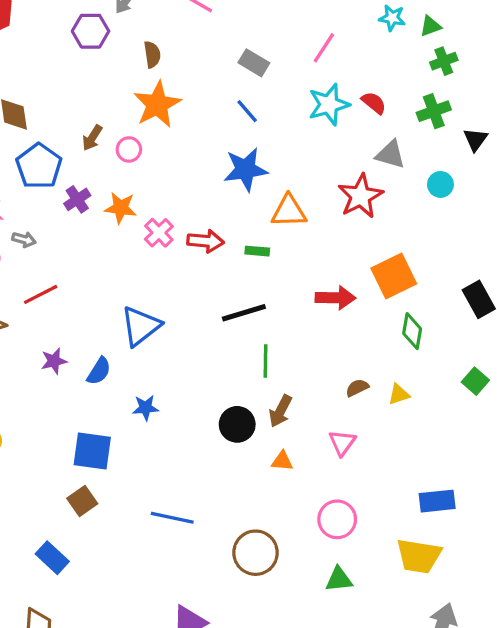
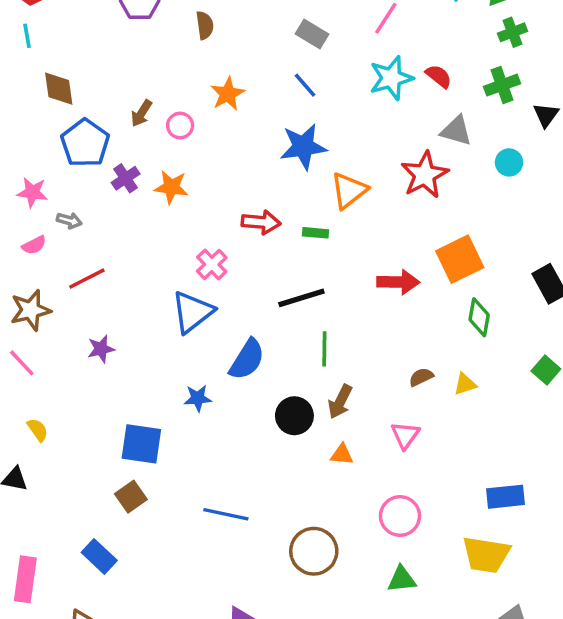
orange star: (157, 104) -> (228, 94), moved, size x0.7
orange triangle: (289, 211) -> (349, 191), turned -36
pink cross: (159, 233) -> (212, 264), moved
blue semicircle: (99, 371) -> (247, 359), moved, size x1.4

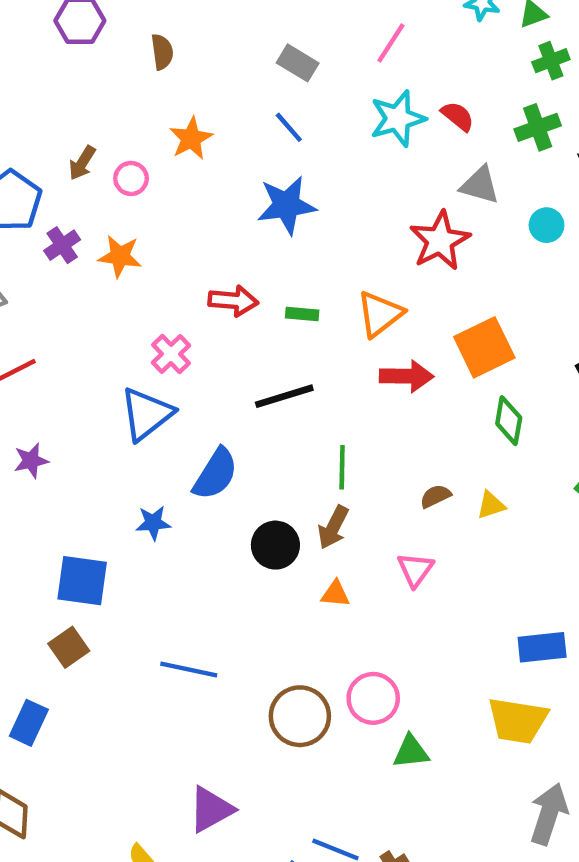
orange triangle: (349, 191) -> (380, 314), moved
green line: (324, 349) -> (342, 467), moved
pink circle: (400, 516) -> (373, 698), moved
blue rectangle: (99, 556) -> (29, 723), turned 72

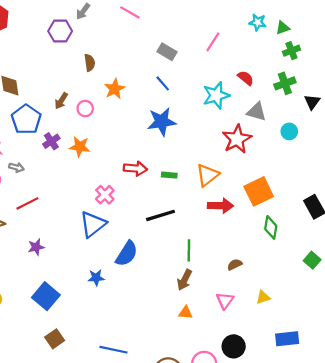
brown semicircle: (162, 52) -> (90, 63), moved
cyan star: (398, 118) -> (216, 95), moved
yellow triangle: (491, 505) -> (263, 297), moved
black circle: (275, 545) -> (234, 346), moved
blue square: (82, 581) -> (46, 296), moved, turned 32

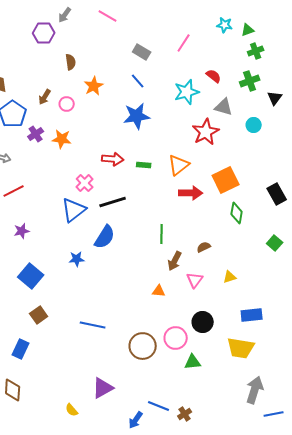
black line: (160, 215) -> (113, 202), moved
brown arrow: (185, 280) -> (175, 261), moved

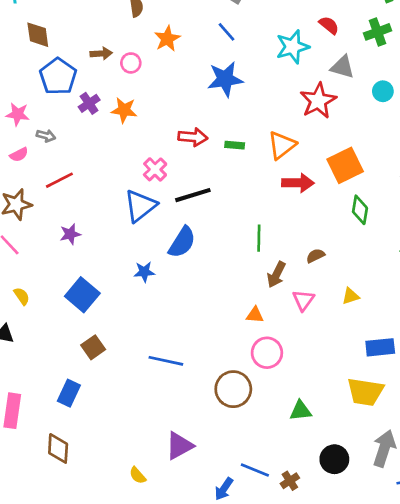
brown arrow: (45, 97) -> (101, 54), turned -126
black circle: (203, 322) -> (334, 459), moved
pink circle: (176, 338) -> (267, 353), moved

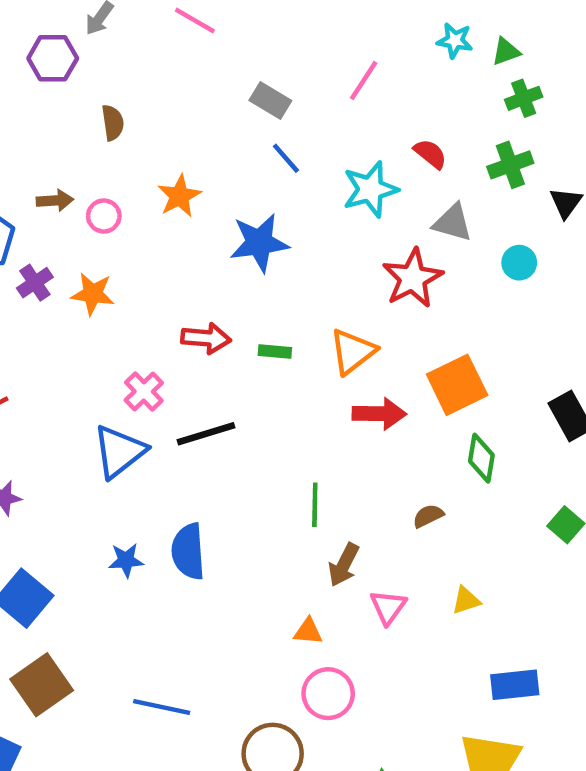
blue line: (227, 32) -> (286, 158), moved
orange star: (167, 39) -> (179, 196), moved
blue semicircle: (182, 242) -> (188, 551), moved, turned 144
brown semicircle: (315, 256) -> (428, 516), moved
brown square: (93, 347) -> (42, 685), size x1.5

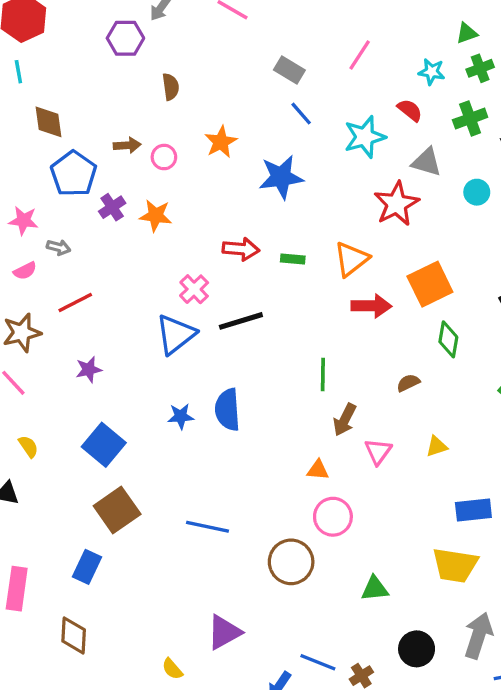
cyan star: (455, 41) -> (432, 72), moved

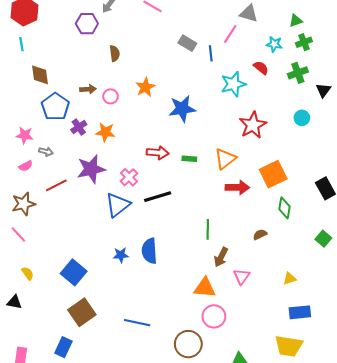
blue line: (301, 114) -> (211, 53), moved, turned 35
gray triangle: (427, 162) -> (249, 13), moved
purple star: (89, 369) -> (91, 169), moved, size x1.8
yellow triangle: (437, 446) -> (290, 279), moved
orange triangle: (318, 470) -> (205, 288), size x1.6

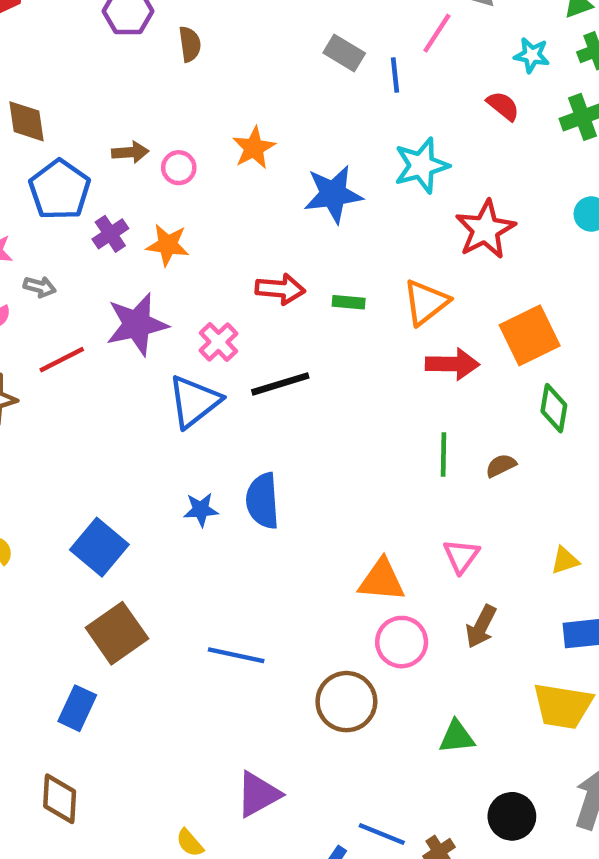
brown semicircle: (115, 53) -> (190, 44), moved
cyan star: (233, 84) -> (421, 165), moved
green line: (208, 229) -> (444, 454), moved
brown arrow: (221, 257) -> (481, 627), moved

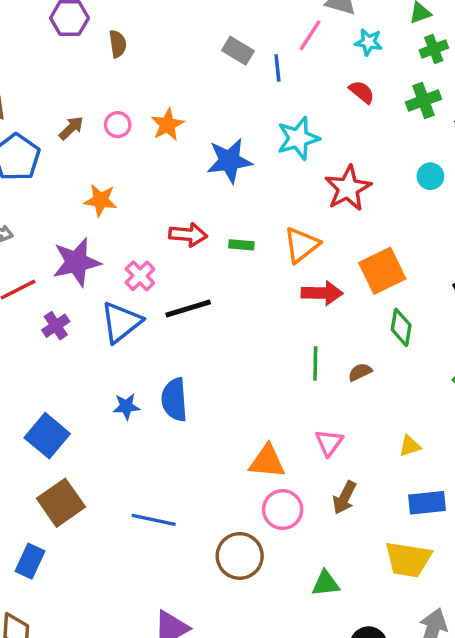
cyan star: (532, 55) -> (369, 42), moved
brown arrow: (130, 152) -> (71, 128), turned -40
pink circle: (179, 168) -> (118, 125), moved
purple cross: (110, 234) -> (56, 326), moved

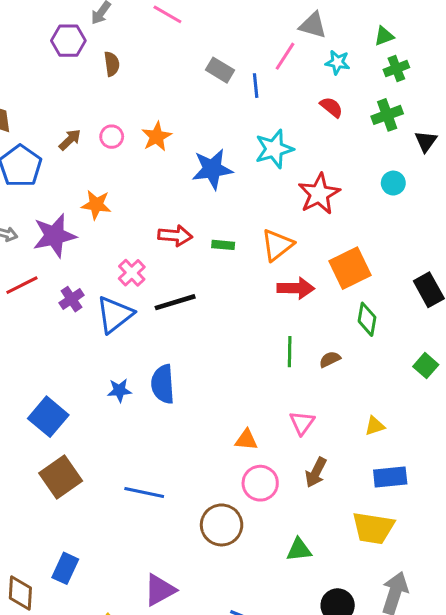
purple star: (76, 262) -> (54, 236), moved
purple cross: (56, 326) -> (71, 299), moved
orange triangle: (267, 461) -> (246, 440), size x0.7
blue rectangle: (30, 561) -> (65, 568), moved

